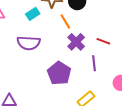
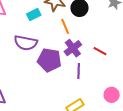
purple line: (94, 63) -> (79, 71), moved
purple pentagon: (59, 73) -> (49, 60), moved, turned -30

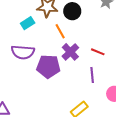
purple line: (79, 71) -> (92, 75), moved

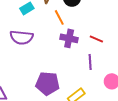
purple cross: (70, 52) -> (69, 38), turned -36
purple pentagon: (48, 66) -> (48, 83), moved

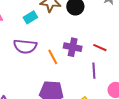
orange line: (59, 17) -> (53, 57), moved

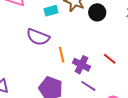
purple cross: (73, 47) -> (81, 65), moved
purple line: (94, 71) -> (88, 86), moved, turned -70

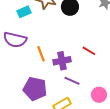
purple cross: (81, 65) -> (62, 61), turned -30

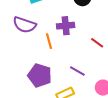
purple cross: (62, 61) -> (66, 26), moved

